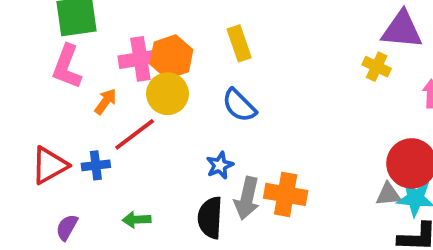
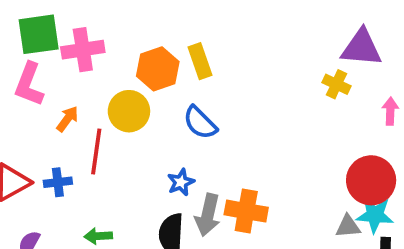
orange hexagon: (171, 57) -> (158, 69), moved
pink cross: (140, 59) -> (83, 50), moved
red line: (135, 134) -> (96, 151), turned -45
gray triangle: (388, 194) -> (348, 226), moved

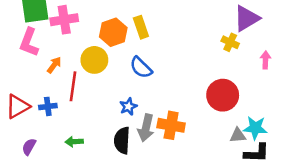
purple triangle: (361, 48) -> (247, 18), turned -36
red circle: (371, 180) -> (223, 95), moved

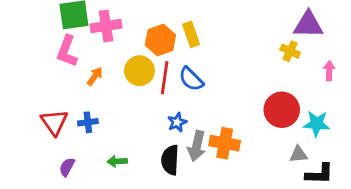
purple triangle: (247, 18) -> (308, 25), turned 32
red line: (73, 86) -> (165, 78), moved
red triangle: (18, 106) -> (54, 122), turned -36
cyan star: (255, 128) -> (317, 124), moved

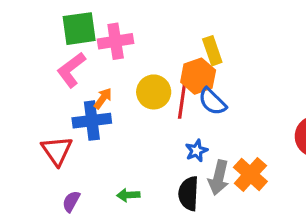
orange hexagon: (160, 40) -> (198, 76), moved
pink L-shape: (67, 51) -> (71, 70), turned 32
blue cross: (88, 122) -> (92, 121), moved, size x1.6
orange cross: (225, 143) -> (250, 174), turned 32

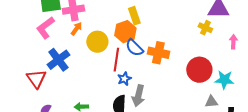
orange arrow: (103, 98) -> (76, 29), moved
red line: (182, 100) -> (116, 60), moved
blue cross: (92, 121) -> (58, 60), turned -30
orange cross: (250, 174) -> (158, 53), moved, turned -30

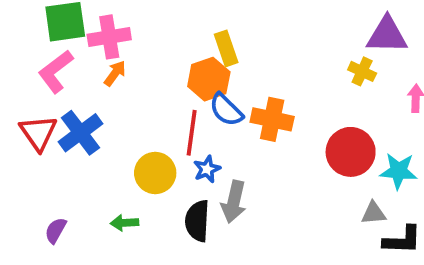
yellow circle: (97, 42) -> (155, 173), moved
red triangle: (36, 79) -> (38, 133), moved

